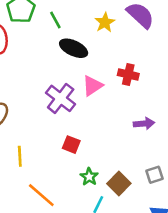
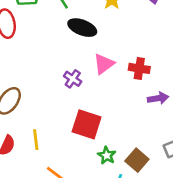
red cross: (128, 74) -> (139, 68), moved
purple cross: (61, 98) -> (73, 79), size x0.6
red square: (71, 145) -> (87, 124), size x1.6

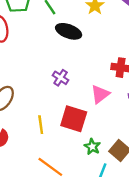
pink triangle: (104, 64) -> (100, 94), moved
yellow line: (36, 140) -> (41, 125), moved

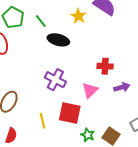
purple cross: (61, 78) -> (55, 80), size x1.5

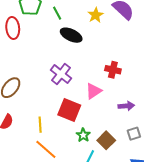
purple arrow: (122, 87) -> (126, 106), moved
yellow line: (42, 121) -> (40, 125), moved

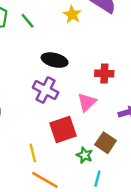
black ellipse: (71, 35) -> (55, 60), moved
red square: (69, 110) -> (63, 129), turned -30
brown square: (106, 140) -> (106, 143), moved

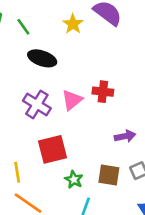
black ellipse: (55, 60) -> (42, 58), moved
pink triangle: (87, 102) -> (72, 100), moved
brown square: (106, 143) -> (109, 175), moved, turned -30

